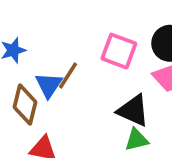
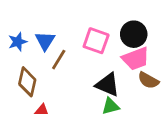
blue triangle: (49, 85) -> (45, 41), moved

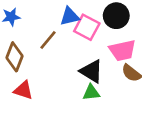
black circle: (134, 34) -> (116, 16), moved
blue triangle: (45, 41) -> (70, 16), moved, turned 36

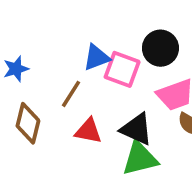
red triangle: (23, 90) -> (88, 131), moved
green triangle: (91, 92) -> (140, 158), size x1.5

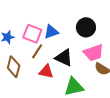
pink square: (122, 69) -> (32, 34), moved
black triangle: (136, 129) -> (64, 58), moved

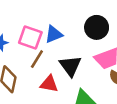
black triangle: (64, 58) -> (70, 66), turned 30

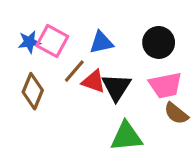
pink square: (30, 37) -> (52, 41), moved
red triangle: (49, 84) -> (94, 81), moved

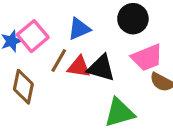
pink square: (52, 41) -> (33, 36), turned 32
black triangle: (116, 87) -> (101, 68), turned -36

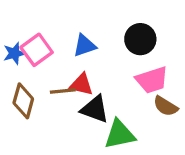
brown line: (59, 60) -> (63, 91), moved, turned 50
black triangle: (101, 68) -> (95, 109), moved

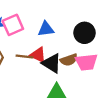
brown semicircle: (165, 106) -> (69, 60), moved, turned -63
black triangle: (95, 109) -> (52, 63), moved

